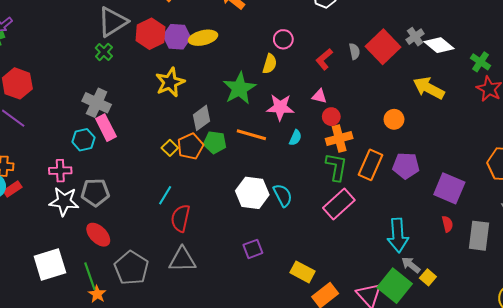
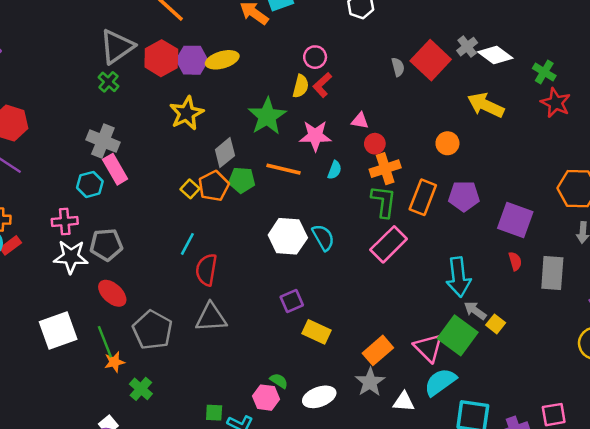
red L-shape: (324, 59) -> (322, 85), moved
yellow rectangle: (303, 272) -> (316, 332), moved
orange star: (97, 294) -> (114, 362), turned 30

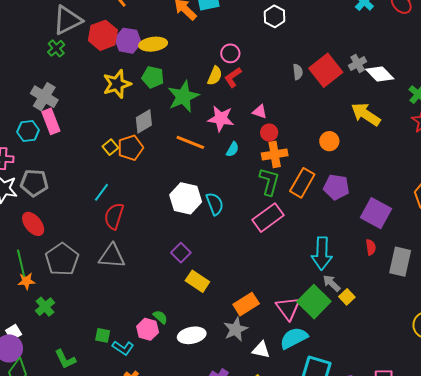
green pentagon: (242, 180) -> (153, 77), moved
purple square: (292, 301) -> (181, 253), turned -30

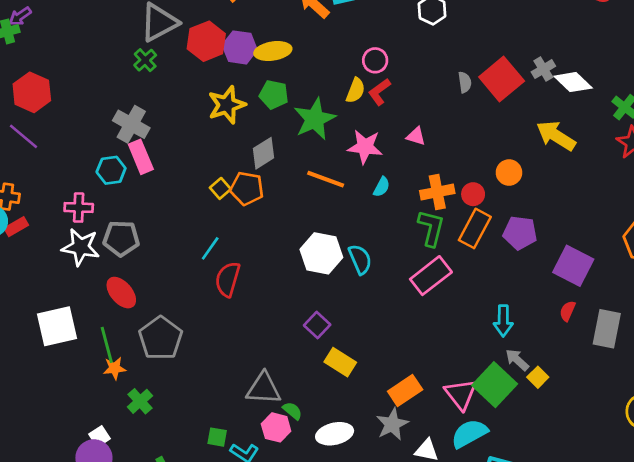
red circle: (269, 133) -> (473, 194), moved
orange pentagon: (130, 148) -> (247, 188), turned 30
red semicircle: (371, 247) -> (568, 311), turned -147
cyan arrow: (322, 253) -> (503, 321), size x0.7
gray triangle: (112, 256) -> (264, 388), moved

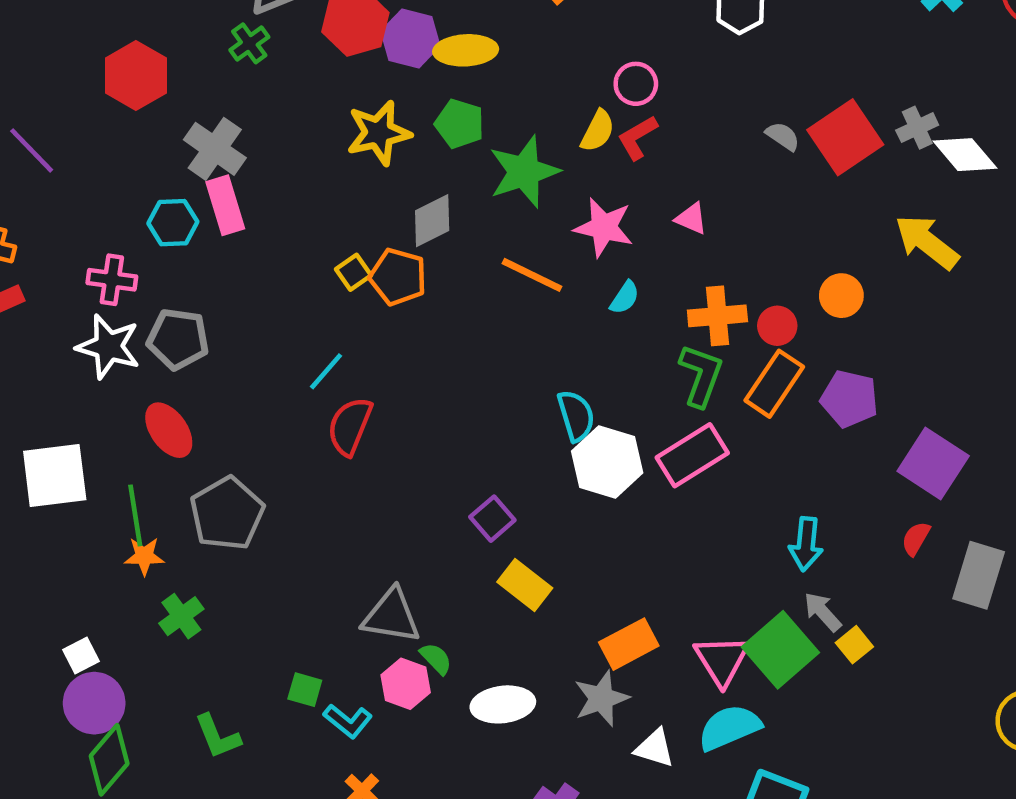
gray semicircle: (465, 82) -> (783, 136), turned -54
red hexagon: (32, 92) -> (136, 75), moved
white hexagon: (321, 253) -> (607, 462), moved
white square: (99, 436) -> (81, 656), moved

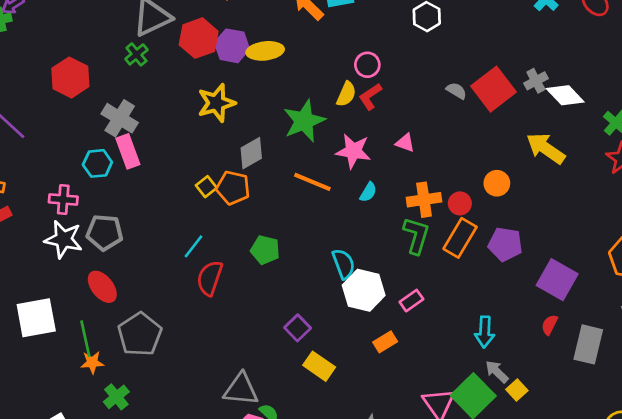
green pentagon: (460, 124) -> (265, 250), moved
pink rectangle: (692, 455) -> (411, 301), moved, size x0.6
orange rectangle: (629, 644) -> (385, 342), moved, size x0.7

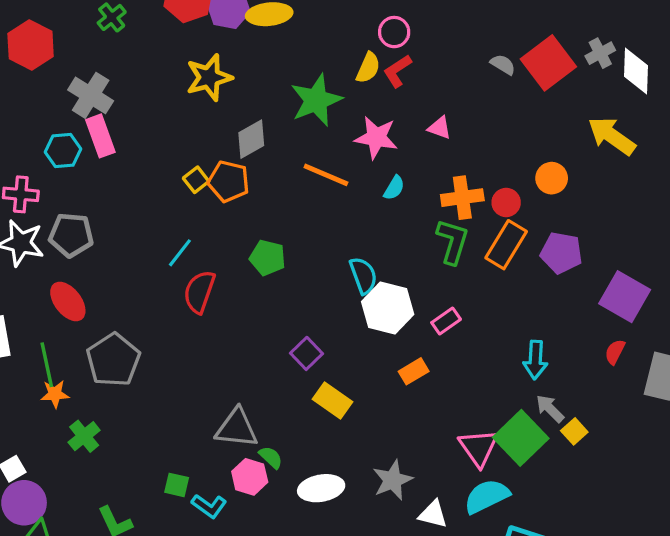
white diamond: (565, 95) -> (636, 71), turned 45

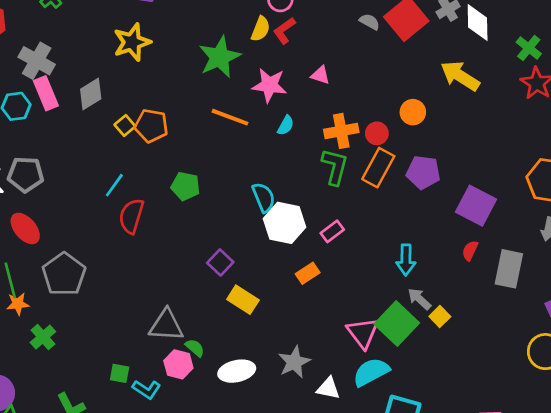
gray diamond: (251, 139) -> (91, 94), moved

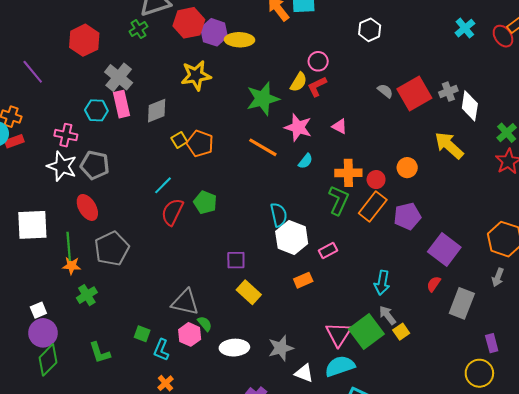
purple pentagon: (423, 172) -> (407, 216), turned -30
green pentagon: (185, 186) -> (205, 202), moved
purple square: (220, 262) -> (236, 260), turned 36
cyan L-shape: (147, 389) -> (161, 350), turned 70

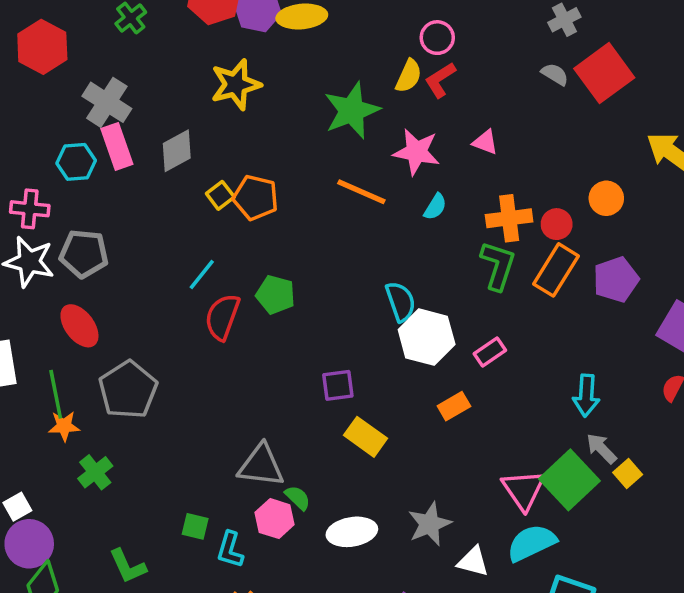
gray cross: (448, 92) -> (564, 20), moved

